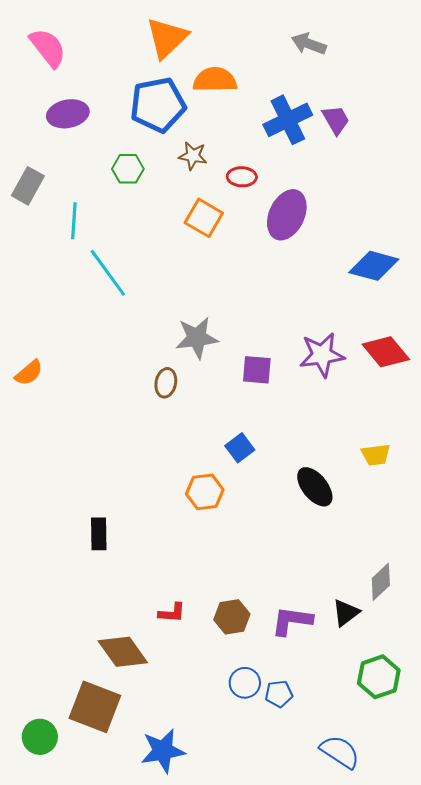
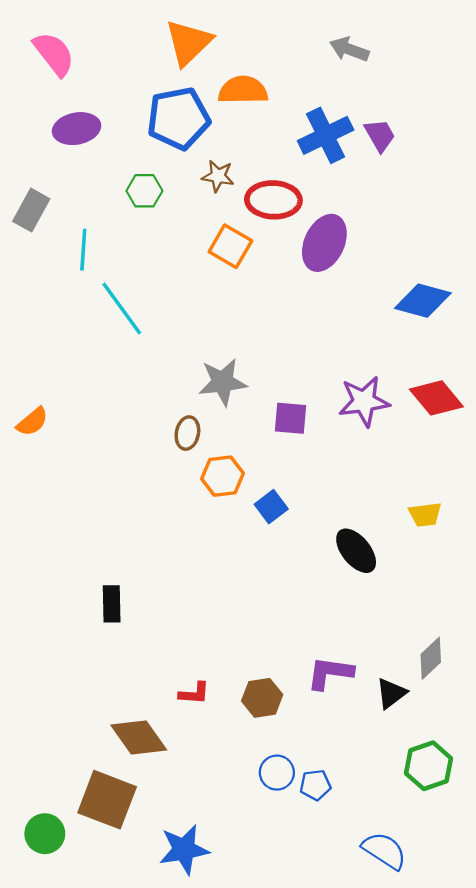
red ellipse: (242, 177) -> (273, 200), size x1.6
orange hexagon: (205, 492) -> (223, 476), moved
purple L-shape: (292, 621) -> (330, 673), moved

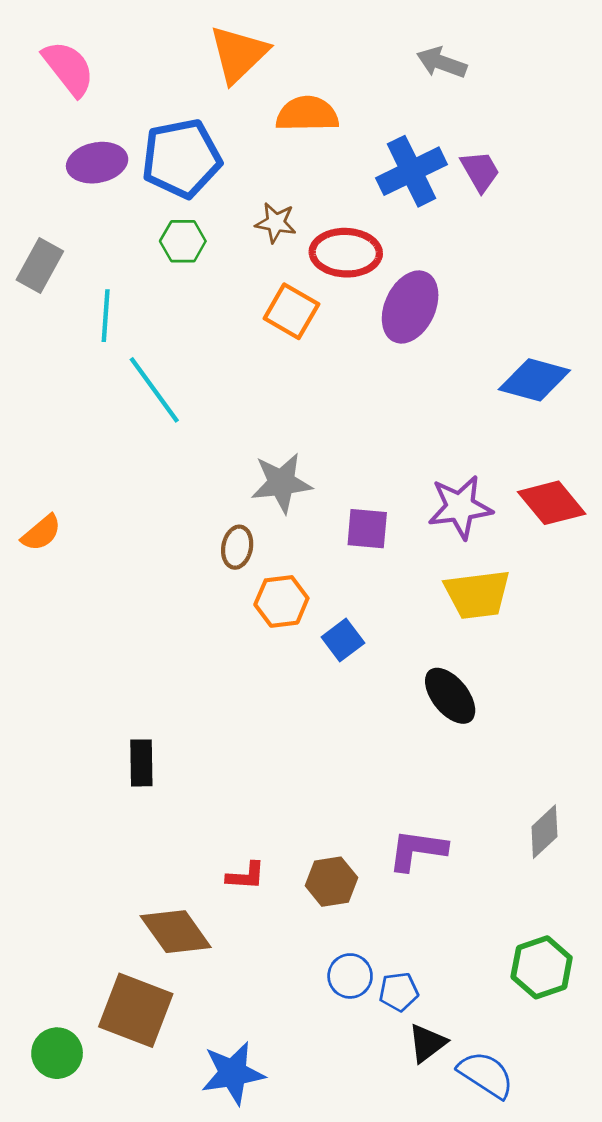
blue pentagon: (178, 118) -> (181, 158), moved
yellow trapezoid: (425, 515) -> (477, 594), moved, size x1.6
black triangle: (391, 693) -> (427, 1043), moved

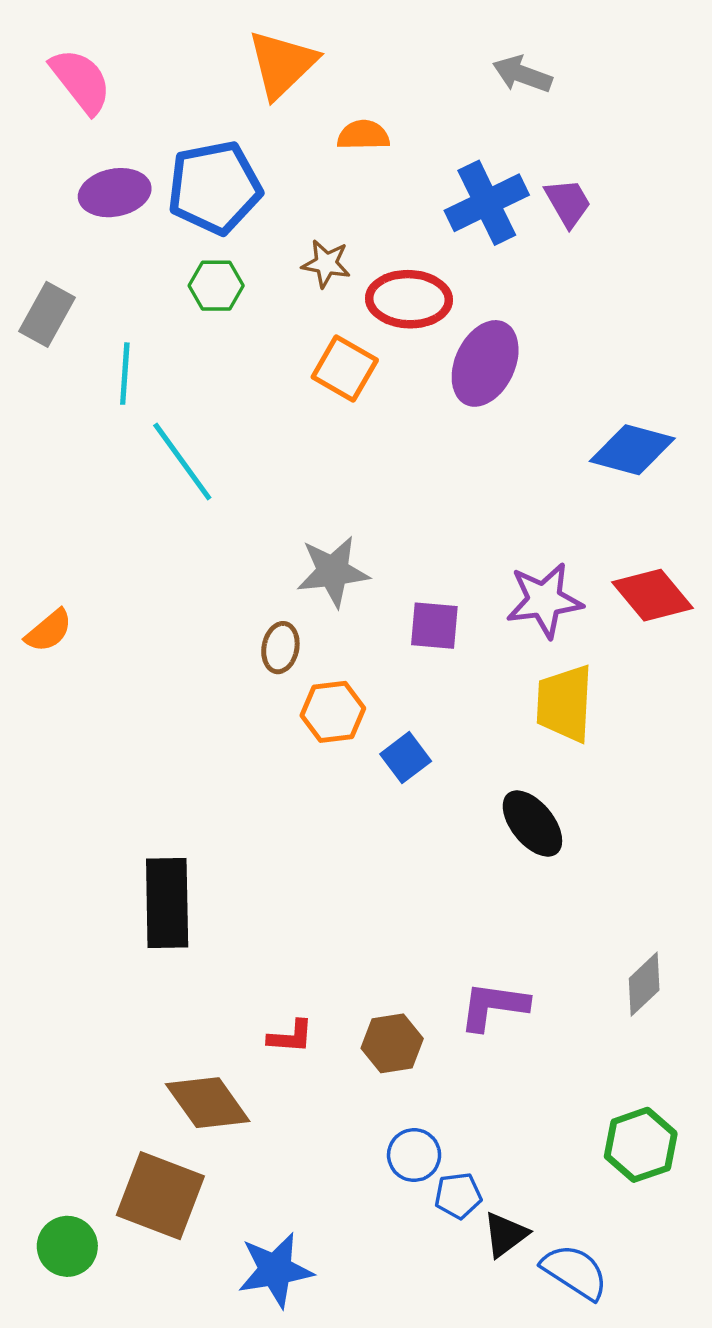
orange semicircle: (307, 114) -> (363, 135), size x0.7
yellow trapezoid: (477, 594) -> (565, 703), turned 100
black rectangle: (141, 763) -> (167, 903), size x1.6
blue pentagon: (399, 992) -> (458, 1196), moved

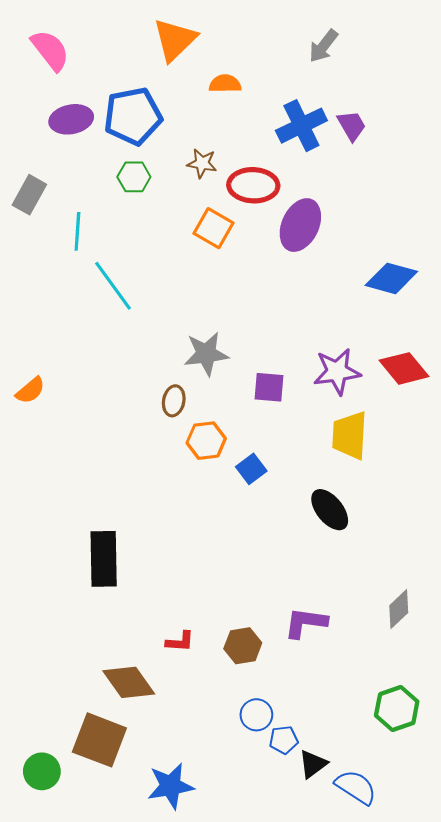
gray arrow: (522, 74) -> (323, 46), turned -72

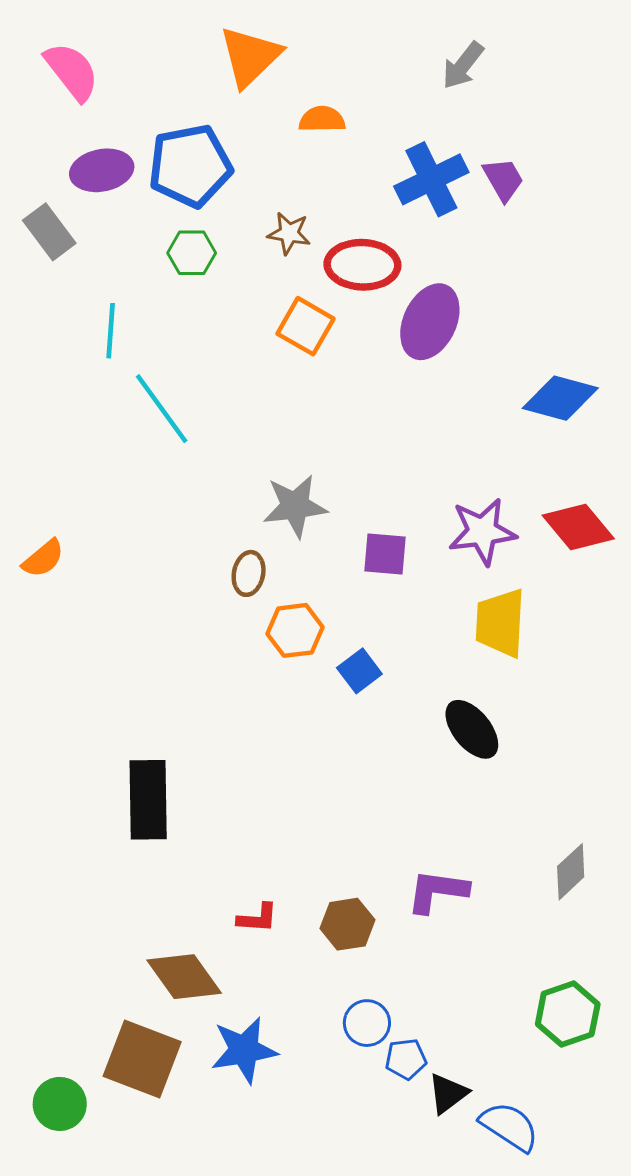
gray rectangle: (29, 195) -> (49, 232), moved, turned -66
blue star: (171, 786) -> (244, 1050), moved

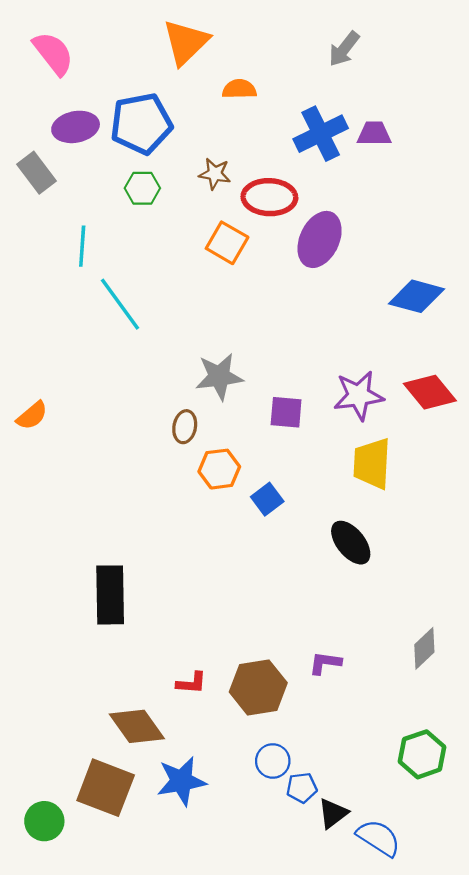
purple trapezoid: (503, 179) -> (374, 134), turned -60
purple L-shape: (437, 891) -> (325, 663), size x0.7
brown hexagon: (347, 924) -> (258, 687), size x1.4

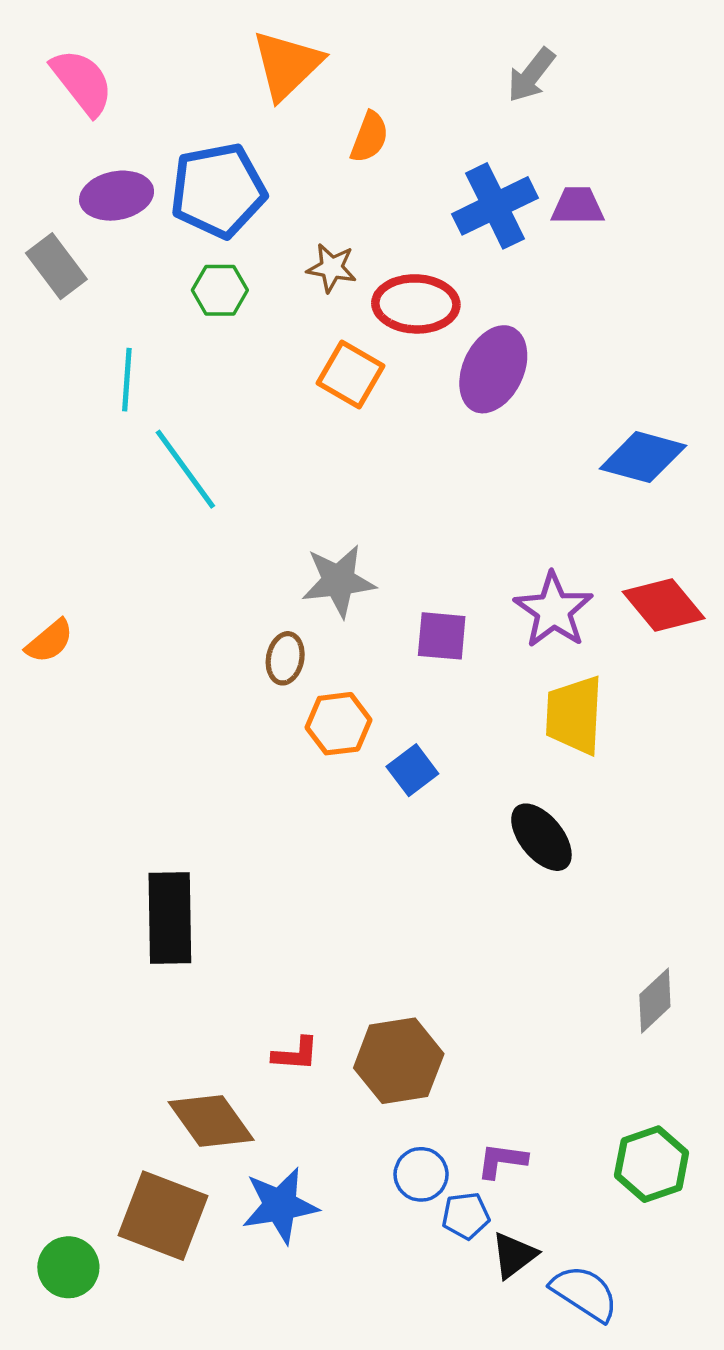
orange semicircle: (239, 89) -> (369, 137), turned 112
purple star: (359, 395) -> (553, 610), turned -30
purple L-shape: (325, 663) -> (502, 1161), moved

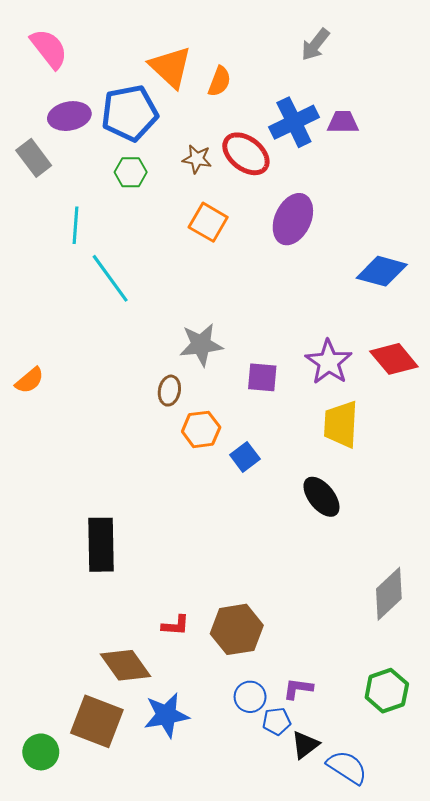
orange triangle: (287, 65) -> (170, 67), moved, turned -33
red ellipse: (416, 304) -> (246, 154), moved, turned 36
gray diamond: (655, 1001) -> (389, 594), size x1.4

